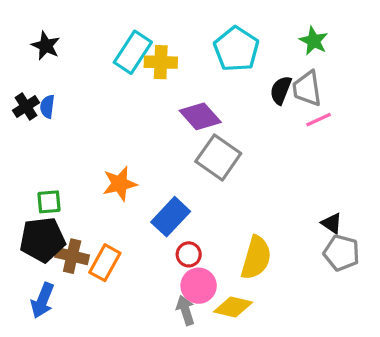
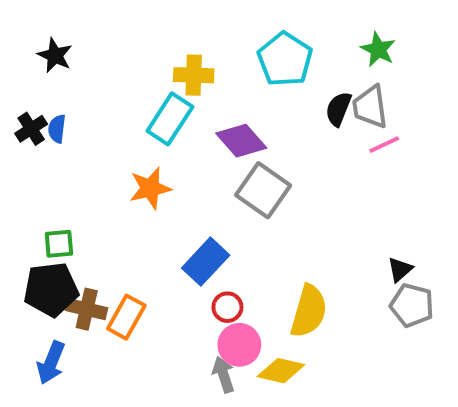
cyan rectangle: (133, 52) -> (170, 119), moved
orange star: (120, 184) -> (150, 188), moved
black triangle: (332, 223) -> (400, 270), turned 45

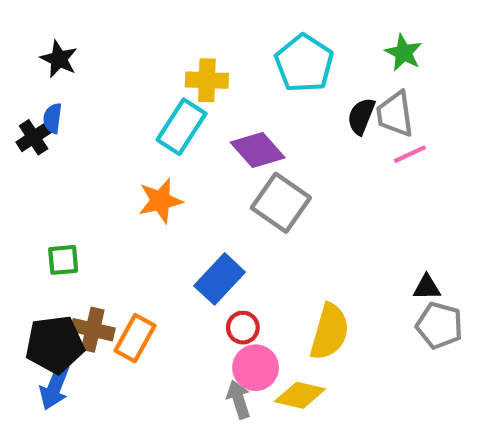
blue semicircle: (57, 129) -> (53, 118), moved
black triangle: (400, 270) -> (427, 287), turned 40
black pentagon: (51, 289) -> (55, 344), moved

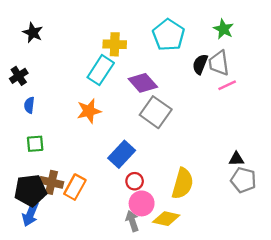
blue semicircle: (53, 118) -> (29, 105), moved

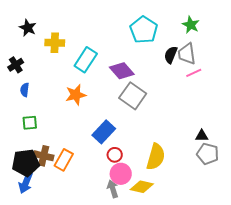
yellow cross: (115, 44) -> (55, 43), moved

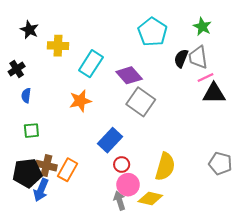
black triangle: (202, 136) -> (214, 93), moved, size x1.6
blue arrow: (26, 183) -> (41, 190), moved

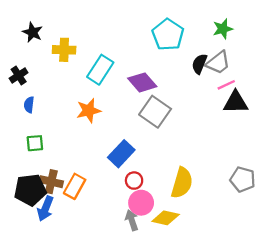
green star: (202, 27) -> (223, 29), turned 30
gray trapezoid: (198, 57) -> (218, 63), turned -120

